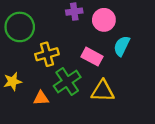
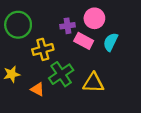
purple cross: (74, 12) -> (68, 26), moved
pink rectangle: (92, 57) -> (84, 41), moved
orange triangle: (41, 98) -> (37, 89), turned 32

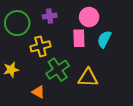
purple cross: (68, 26) -> (50, 16), moved
pink rectangle: (84, 41) -> (79, 38), turned 60
orange triangle: (37, 89) -> (38, 92), moved

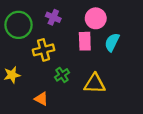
purple cross: (50, 16) -> (53, 17), turned 32
green cross: (58, 70) -> (62, 75), size x0.6

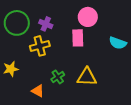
purple cross: (53, 17) -> (46, 24), moved
cyan semicircle: (112, 42) -> (118, 43), moved, turned -96
green cross: (62, 75) -> (58, 77), moved

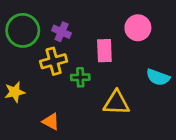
pink circle: (88, 17) -> (138, 28), moved
cyan semicircle: (118, 43) -> (158, 77), moved
green cross: (58, 77) -> (80, 77), moved, turned 32

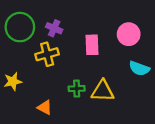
pink circle: (138, 28) -> (129, 34), moved
green cross: (80, 77) -> (77, 89), moved

